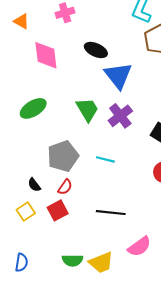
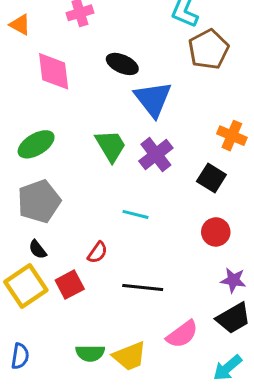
gray pentagon: (63, 156) -> (39, 201), moved
red semicircle: (65, 187) -> (97, 252), moved
yellow square: (26, 211) -> (26, 286), size x1.6

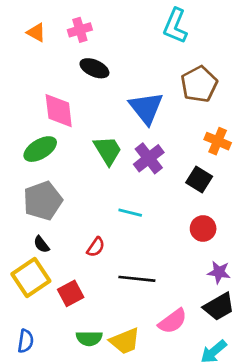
orange triangle: (20, 25) -> (36, 33), moved
brown pentagon: (208, 49) -> (199, 84), moved
black ellipse: (122, 64) -> (94, 68), moved
pink diamond: (54, 71) -> (59, 111), moved
red square: (70, 285) -> (71, 293), moved

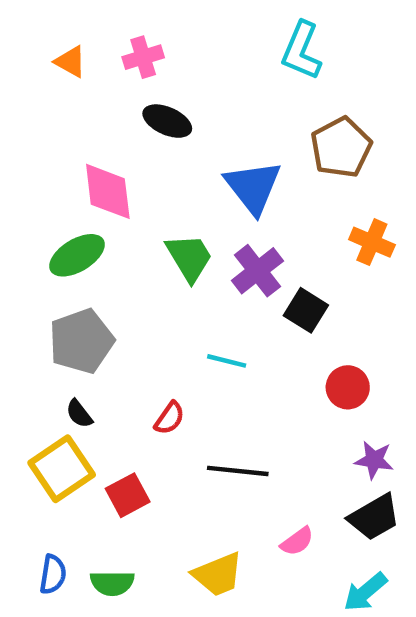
black square: (199, 180) -> (306, 310), moved
pink semicircle: (173, 321) -> (297, 541), size x0.7
green semicircle: (89, 338) -> (112, 583), moved

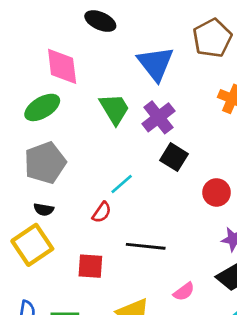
black square: (306, 310) -> (174, 157), moved
cyan line: (227, 361) -> (122, 184), moved, turned -55
black semicircle: (79, 414) -> (44, 209), turned -42
red square: (128, 495) -> (90, 266), moved, turned 32

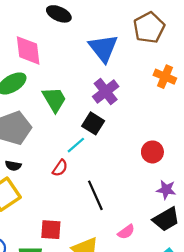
green trapezoid: (114, 109) -> (54, 99), moved
black square: (174, 157) -> (93, 123), moved
black line: (146, 246) -> (95, 195), turned 60
red square: (90, 266) -> (51, 230), moved

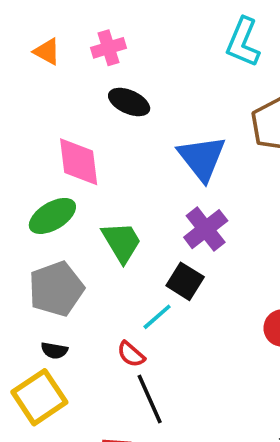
red semicircle: (60, 168) -> (131, 354), turned 96
black line: (95, 195) -> (150, 399), moved

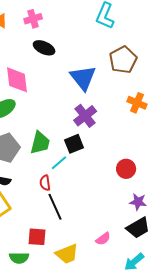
green trapezoid: (122, 242) -> (40, 143), moved, turned 45
black square: (185, 281) -> (74, 144), turned 36
red semicircle: (131, 354) -> (45, 183), turned 42

